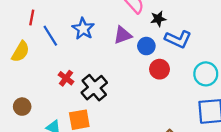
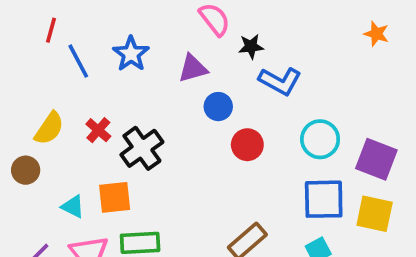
blue circle: (146, 46) -> (218, 107), moved
yellow semicircle: (20, 52) -> (49, 128), moved
red circle: (160, 69) -> (247, 145), moved

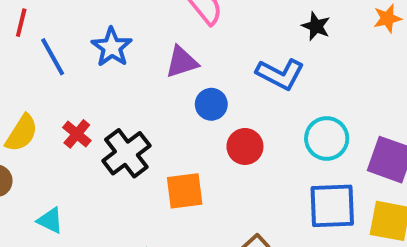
orange star: (376, 34) -> (387, 18), turned -30
black star: (251, 47) -> (316, 26), moved, turned 30
orange square: (115, 197) -> (185, 191), moved

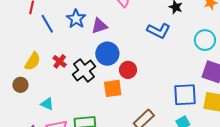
purple triangle: (182, 62) -> (99, 26), moved
blue circle: (211, 104) -> (107, 54), moved, size x1.5
cyan circle: (327, 138) -> (205, 40), moved
red circle: (245, 146) -> (128, 70), moved

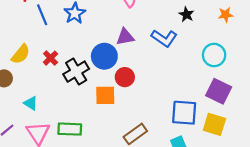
purple triangle: (99, 26) -> (125, 37), moved

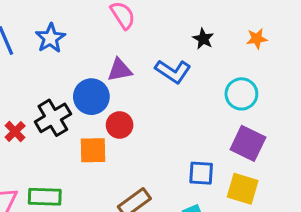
red cross: (51, 58) -> (15, 132), moved
blue square: (184, 113) -> (201, 173), size x0.7

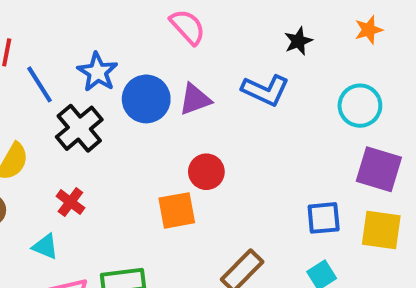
black star: (203, 39) -> (298, 41), turned 30
blue circle: (91, 97) -> (146, 99), moved
black cross: (53, 118) -> (79, 128), moved

